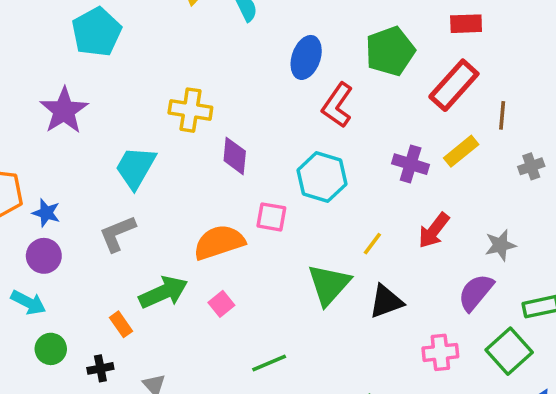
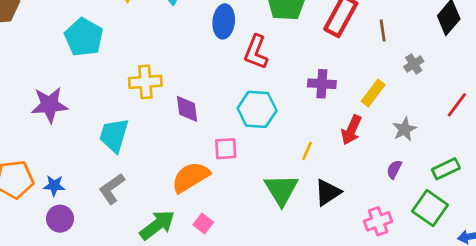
cyan pentagon: (97, 32) -> (84, 37), moved
purple star: (64, 111) -> (49, 105), turned -30
yellow rectangle: (461, 151) -> (373, 93), moved
purple semicircle: (476, 292) -> (394, 169), size x0.6

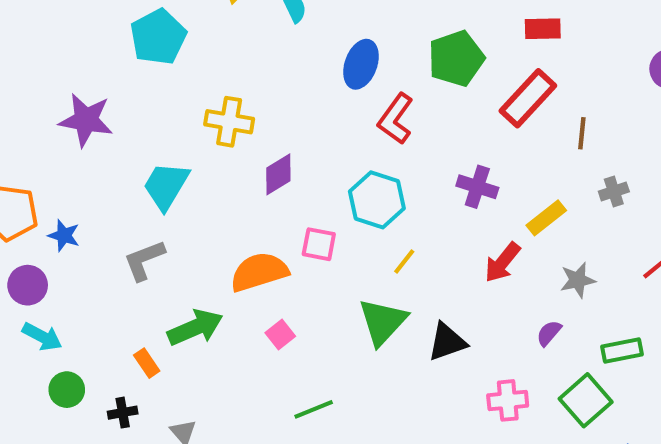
purple diamond: (187, 109) -> (278, 174), turned 52
yellow line: (307, 151) -> (404, 262), moved
purple circle: (60, 219) -> (28, 285), moved
pink square: (203, 224) -> (280, 335), moved

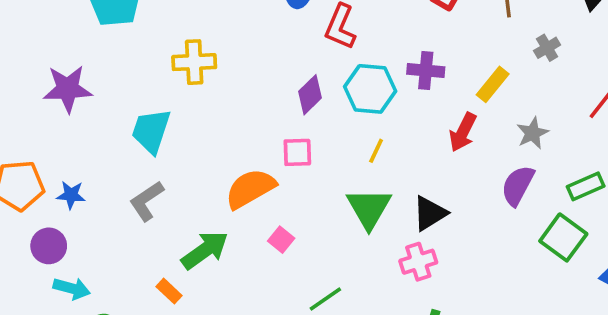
purple diamond: (278, 174) -> (310, 95), moved
cyan hexagon: (377, 200) -> (370, 89), moved
purple semicircle: (549, 333) -> (518, 185), size x1.6
pink cross: (508, 400) -> (418, 262), moved

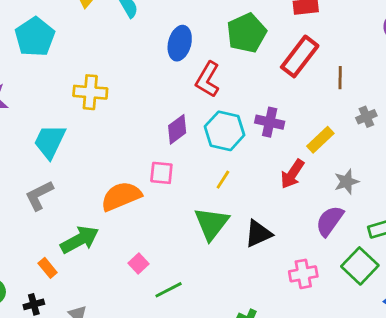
pink square: (281, 240) -> (138, 264), moved
pink cross: (418, 262) -> (303, 274), moved

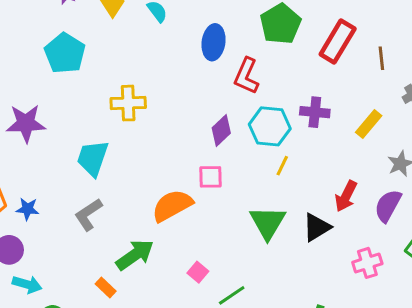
red arrow: (292, 174) -> (346, 196), moved
yellow line: (223, 180) -> (282, 166), moved

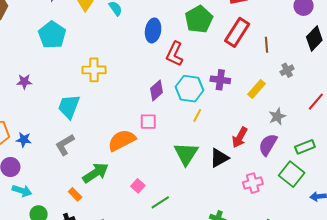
purple star: (26, 123) -> (24, 82), size x0.6

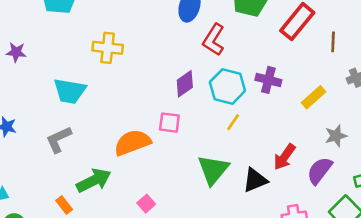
cyan trapezoid: (69, 107) -> (70, 91), turned -108

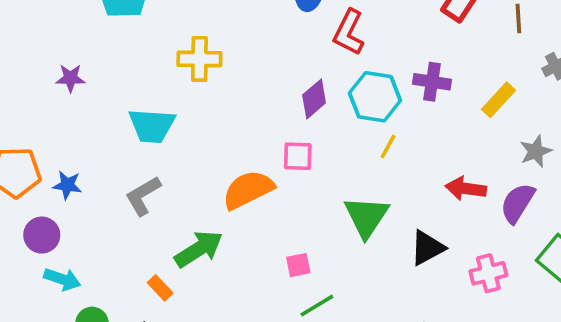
red arrow: (284, 157) -> (466, 189), turned 68
black triangle: (255, 180) -> (427, 248), moved
pink square: (146, 204) -> (298, 265), moved, turned 36

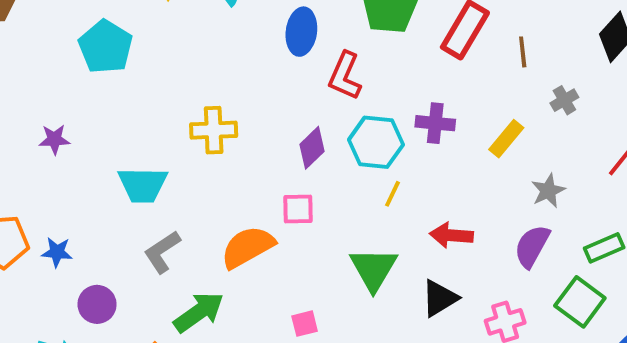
yellow cross: (199, 59) -> (214, 130), moved
red arrow: (466, 189) -> (451, 235), moved
gray L-shape: (143, 196) -> (162, 252), moved
purple circle: (42, 235) -> (97, 304), moved

